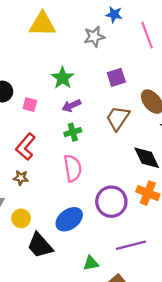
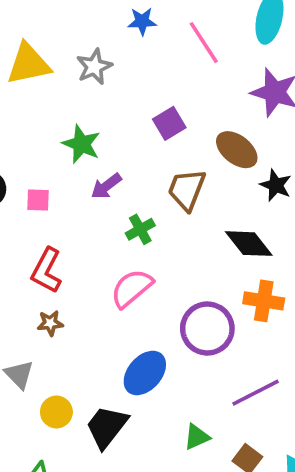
gray star: (94, 37) -> (94, 67), moved
green cross: (73, 132) -> (140, 229), moved
pink semicircle: (73, 168) -> (132, 288), turned -108
yellow circle: (21, 218) -> (56, 412), moved
black trapezoid: (40, 245) -> (107, 427), turned 92

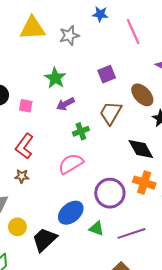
green triangle: (197, 437) -> (96, 228), moved, turned 35

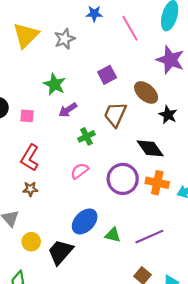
yellow triangle: (32, 28) -> (26, 35), turned -36
pink semicircle: (71, 164) -> (80, 171), size x0.7
purple circle: (110, 193) -> (123, 179), moved

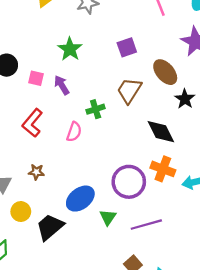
purple arrow: (68, 110) -> (62, 85), moved, turned 84
pink semicircle: (80, 171) -> (74, 132), moved, turned 138
purple circle: (123, 179) -> (129, 182), moved
brown star: (30, 189) -> (36, 172), moved
green triangle: (113, 235) -> (108, 217), turned 42

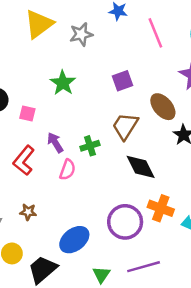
purple arrow: (62, 85) -> (55, 143), moved
black diamond: (161, 132) -> (141, 167), moved
green triangle: (108, 217) -> (101, 275), moved

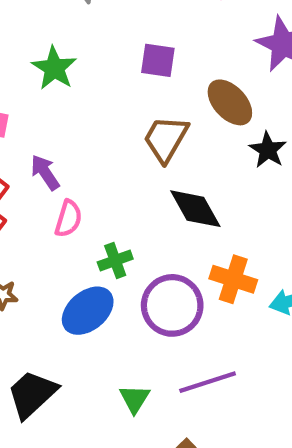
purple square: (123, 81) -> (158, 60), turned 30
green cross: (90, 146) -> (115, 261), moved
blue ellipse: (74, 240) -> (88, 311), moved

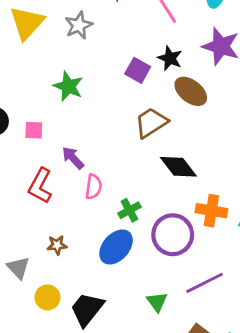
purple square: (158, 60) -> (138, 70), turned 30
brown trapezoid: (166, 139) -> (151, 123), turned 36
black star: (268, 150) -> (170, 58), moved

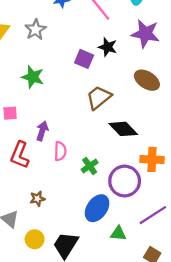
brown ellipse: (191, 91) -> (147, 80), moved
purple arrow: (73, 158) -> (42, 131), turned 66
blue ellipse: (116, 247) -> (97, 208), moved
green triangle: (157, 302) -> (118, 233), turned -42

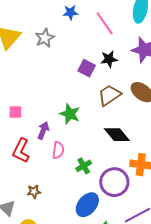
black star: (108, 47) -> (109, 59), turned -30
green star: (33, 77) -> (70, 114), moved
brown trapezoid: (99, 98) -> (109, 95), moved

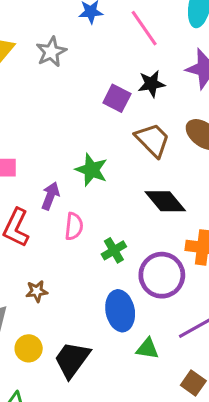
brown trapezoid: (109, 95) -> (153, 140), turned 80
blue ellipse: (87, 205) -> (120, 311), turned -50

